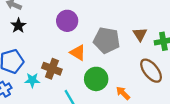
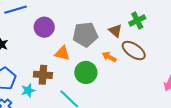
brown triangle: (140, 34) -> (115, 31), moved
orange arrow: (123, 93) -> (109, 57), moved

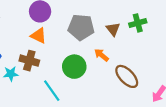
brown ellipse: (134, 51) -> (127, 76), moved
orange triangle: (62, 53) -> (39, 36), moved

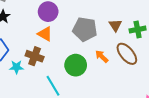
brown triangle: (113, 29) -> (115, 25), moved
brown ellipse: (127, 76) -> (127, 54), moved

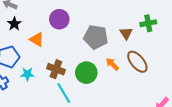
green cross: (138, 30) -> (148, 23), moved
orange triangle: (45, 34) -> (37, 39), moved
brown cross: (35, 56) -> (56, 69), moved

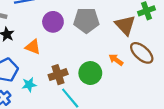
brown triangle: (126, 33) -> (125, 25), size x1.5
gray pentagon: (96, 37) -> (86, 20), moved
brown cross: (56, 69) -> (58, 75), turned -30

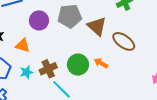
brown triangle: (125, 25) -> (97, 26), moved
orange arrow: (116, 60) -> (101, 63), moved
cyan star: (29, 85) -> (26, 72), moved

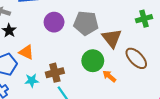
orange triangle: (23, 45) -> (26, 52), moved
green circle: (78, 65) -> (93, 61), moved
cyan star: (26, 72) -> (32, 80), moved

